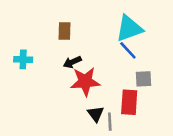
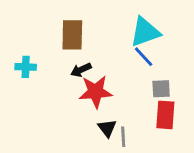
brown rectangle: (64, 31) -> (72, 35), size x1.5
red rectangle: (129, 102) -> (165, 115), moved

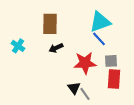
cyan cross: (26, 67) -> (18, 46), turned 32
red star: (96, 92) -> (85, 63), moved
gray line: (123, 137) -> (85, 94), turned -32

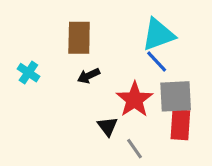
gray square: (111, 61) -> (176, 96), size x1.6
red star: (85, 63) -> (134, 99), turned -30
black triangle: (74, 88) -> (108, 126), moved

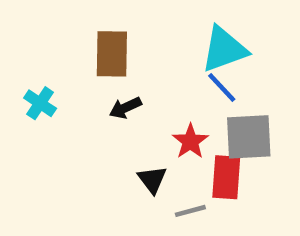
red star: (134, 99) -> (190, 141), size x0.7
red rectangle: (180, 125) -> (226, 177), moved
gray line: (134, 149) -> (190, 211), turned -70

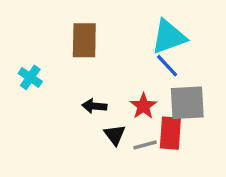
black arrow: (125, 108) -> (94, 106), moved, turned 30
gray line: (190, 211) -> (145, 145), moved

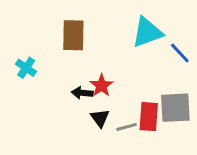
blue line: (167, 66) -> (180, 53), moved
gray square: (187, 103) -> (175, 108), moved
red star: (143, 106) -> (101, 86), moved

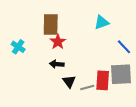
cyan triangle: (147, 32) -> (102, 22), size x0.7
blue line: (180, 53) -> (124, 47), moved
red star: (101, 86) -> (58, 42), moved

